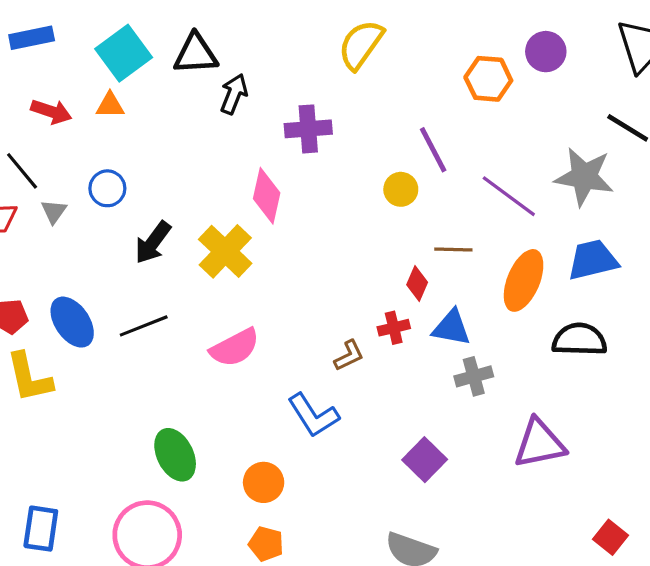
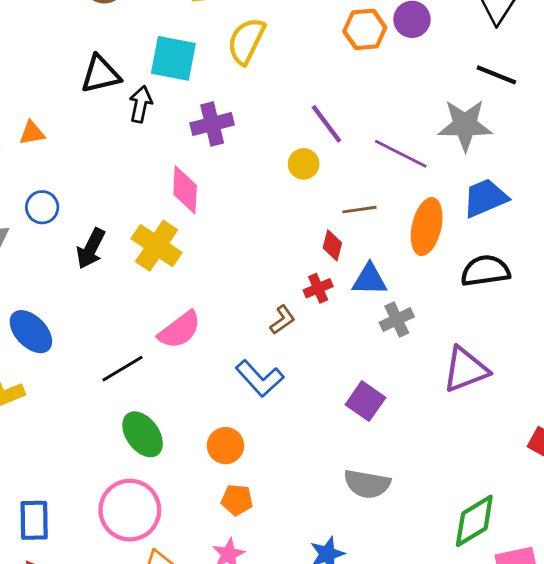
cyan square: (124, 53) -> (173, 58), moved, turned -33
orange hexagon: (488, 79) -> (365, 29), moved
black line: (144, 326) -> (122, 369), moved

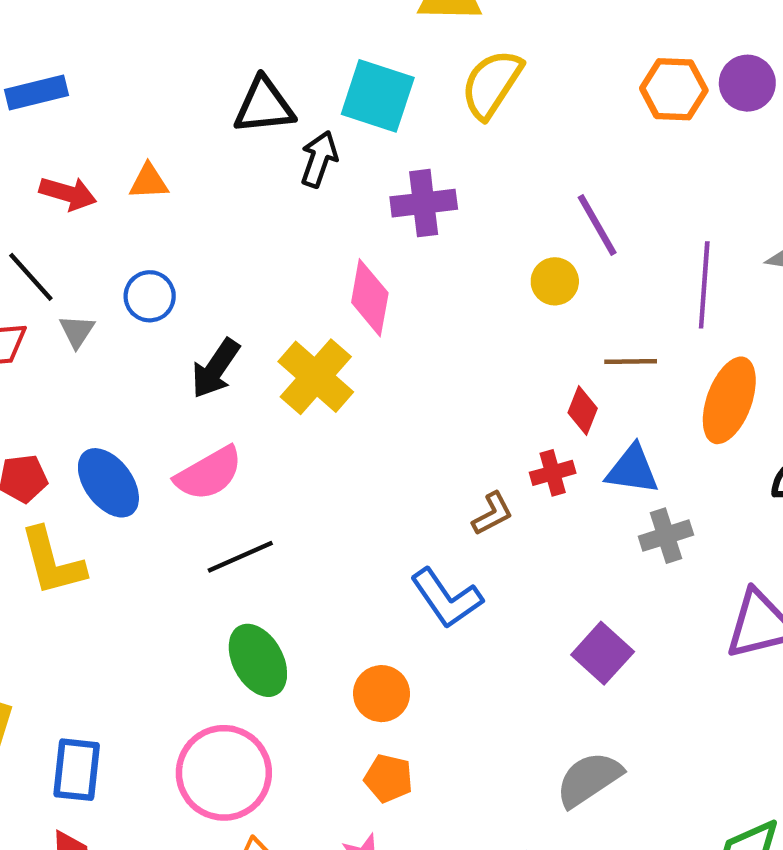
purple line: (401, 154) -> (704, 285), turned 60
pink semicircle: (180, 330) -> (209, 473), moved
gray semicircle: (367, 484) -> (589, 779), turned 129

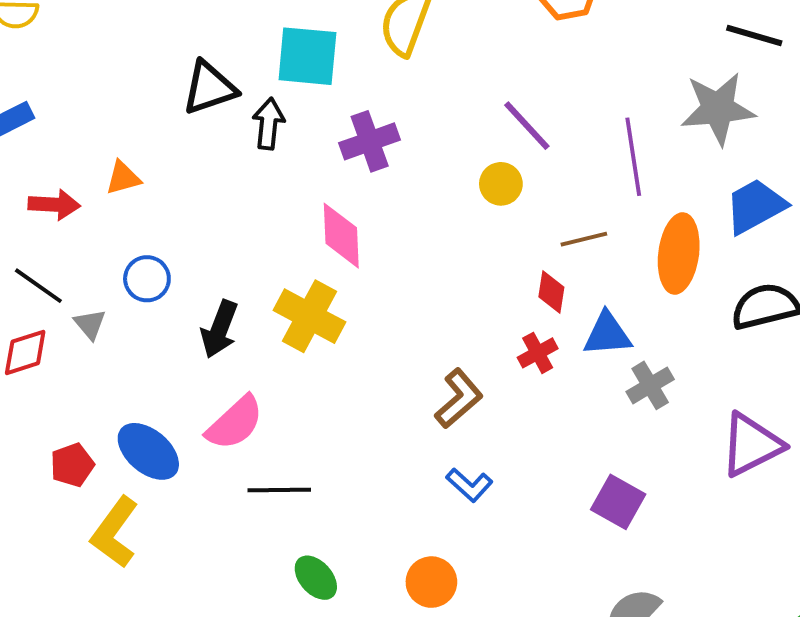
brown L-shape: (492, 514) -> (459, 399), moved, size x1.4
black line: (240, 557) -> (279, 490), turned 36
yellow L-shape: (52, 562) -> (115, 532), turned 64
blue L-shape: (446, 598) -> (469, 485), size x0.7
green ellipse: (258, 660) -> (316, 578), size x0.7

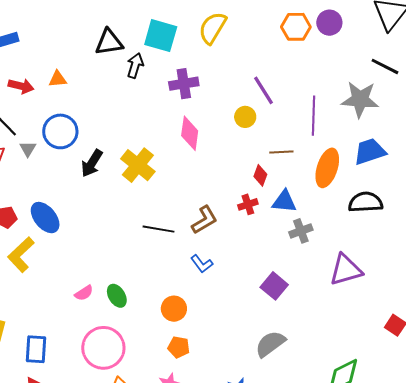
pink diamond: (341, 236) -> (190, 133), moved
blue circle: (147, 279) -> (60, 131), size x1.5
pink semicircle: (235, 423) -> (84, 293), moved, size x0.6
black line: (279, 490) -> (159, 229), moved

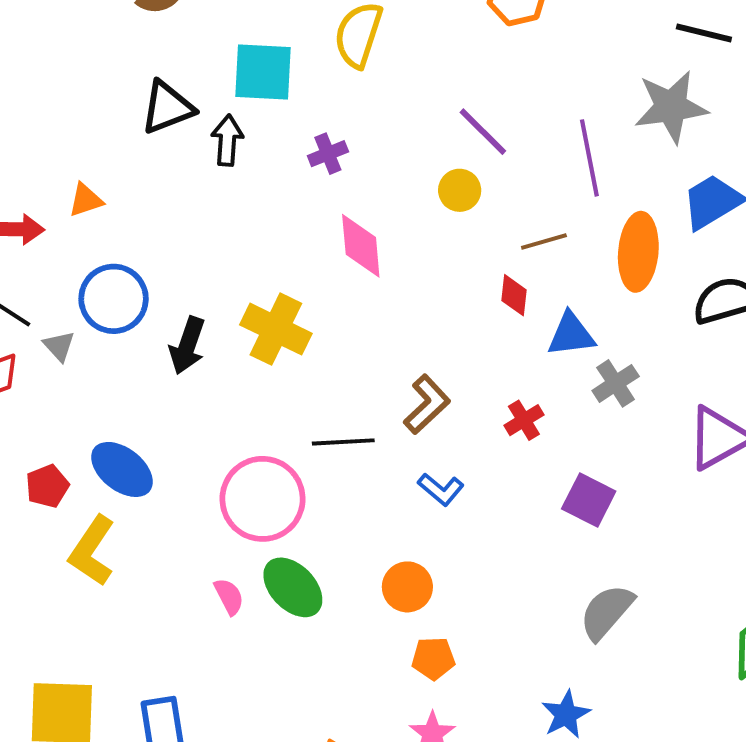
purple cross: (184, 84) -> (328, 154), size x0.7
red cross: (248, 204) -> (524, 420), moved
pink semicircle: (84, 293) -> (229, 597), turned -72
green ellipse: (117, 296) -> (293, 587), size x1.4
pink circle: (103, 348) -> (263, 499), moved

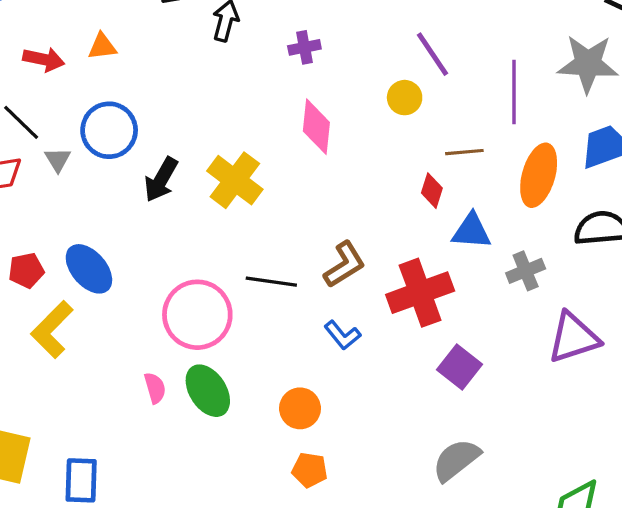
gray cross: (616, 383) -> (526, 271), moved
red cross: (524, 420) -> (420, 293), size x2.0

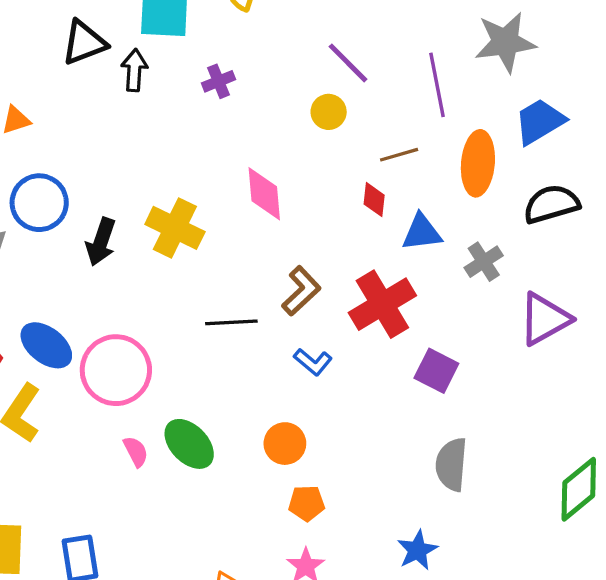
pink diamond: (316, 127) -> (264, 194), moved
pink circle: (197, 315) -> (116, 370), moved
gray semicircle: (456, 460) -> (451, 464), turned -36

